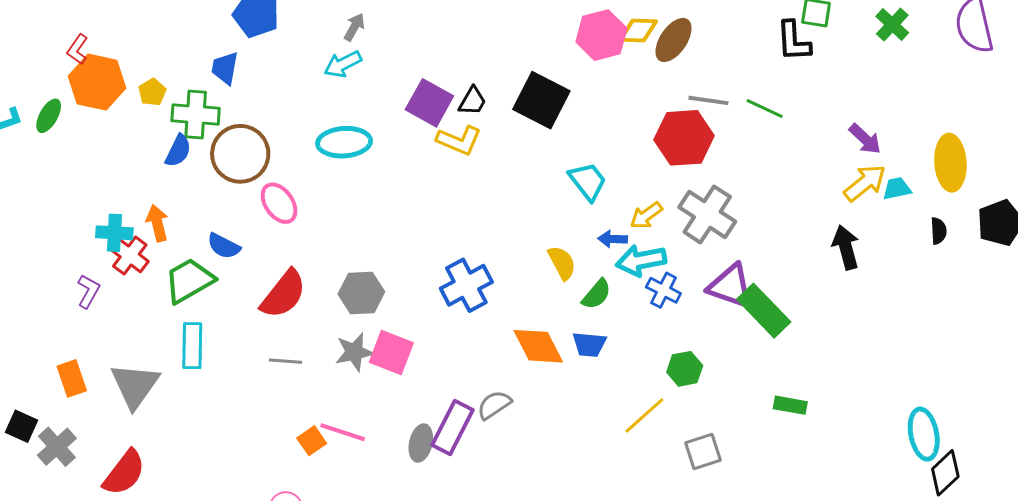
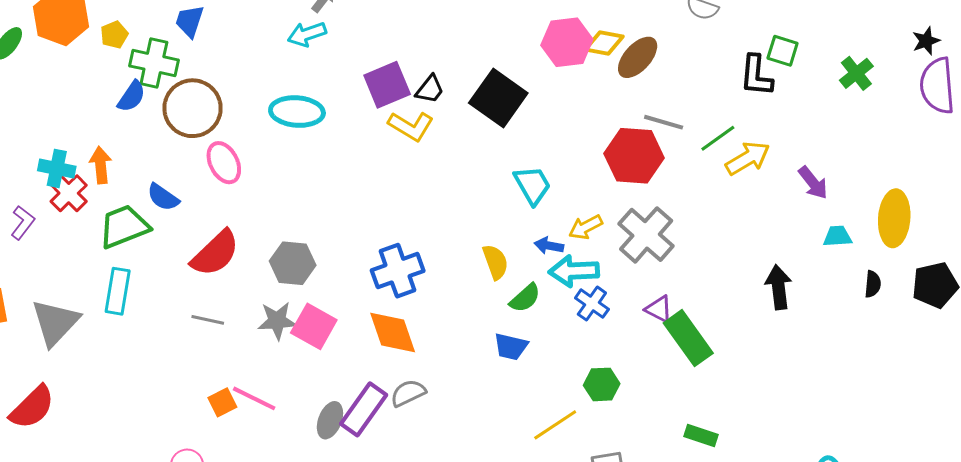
purple square: (429, 103) -> (387, 85), turned 30
green line: (765, 109) -> (718, 138), turned -69
yellow arrow: (865, 183) -> (748, 158), moved
purple triangle: (730, 286) -> (659, 309), size x0.6
orange diamond: (538, 346) -> (393, 332), moved

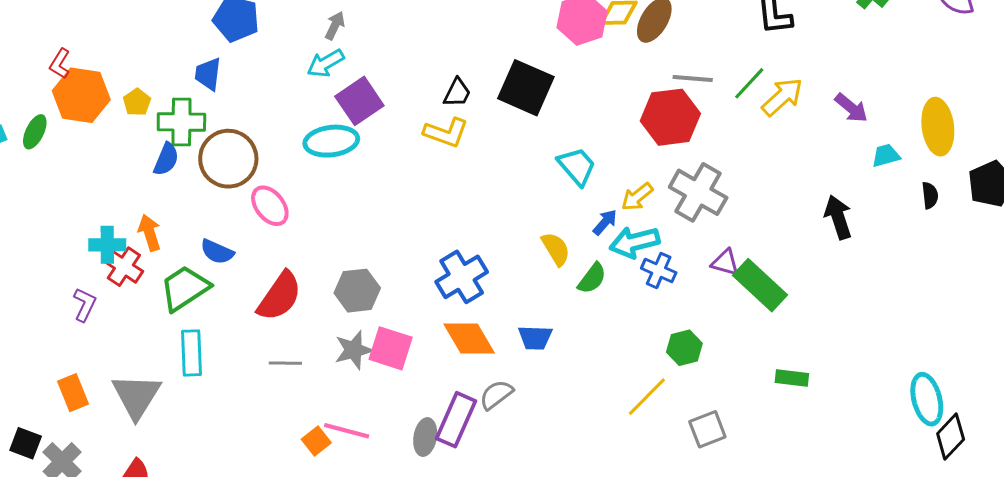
purple square: (387, 85) -> (359, 101), moved
blue arrow: (549, 246) -> (605, 222), turned 132
blue trapezoid: (511, 347) -> (535, 338), moved

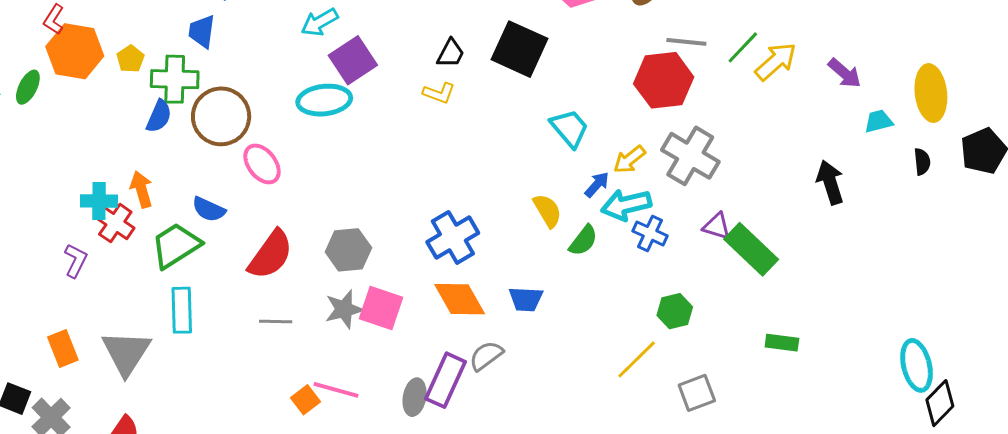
yellow L-shape: (446, 133) -> (439, 93), size x0.7

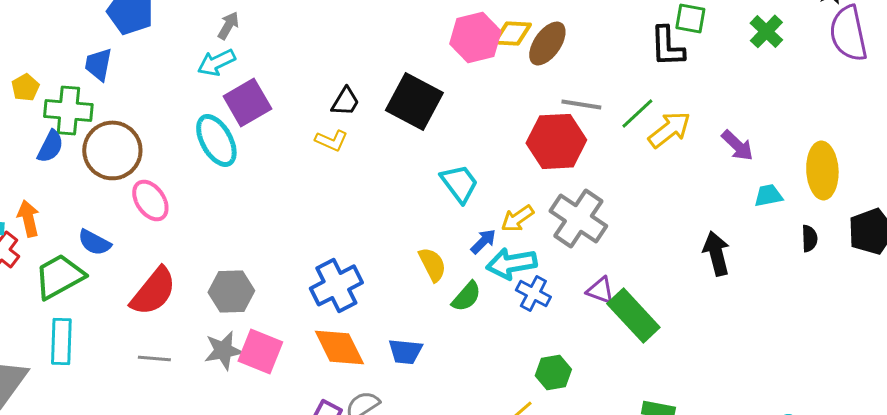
cyan ellipse: (324, 100) -> (216, 140), turned 64

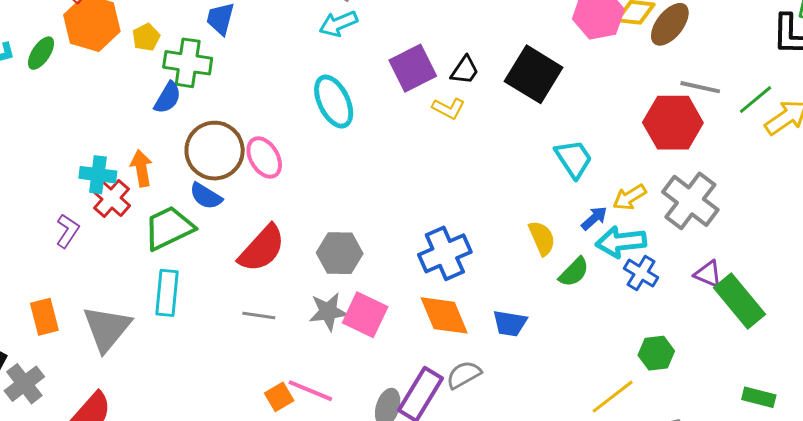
purple square: (247, 102) -> (413, 68), moved
brown circle: (112, 150) -> (215, 151), moved

